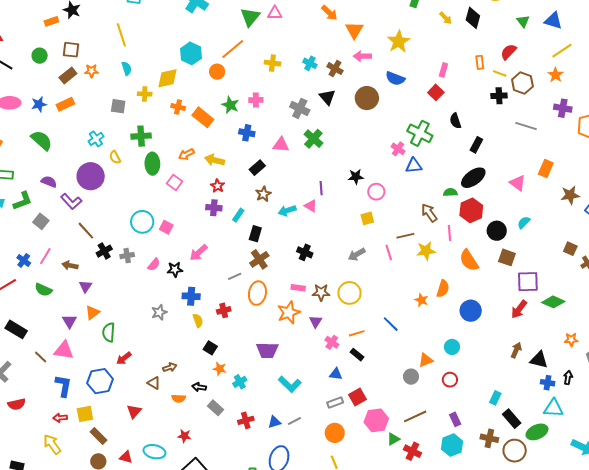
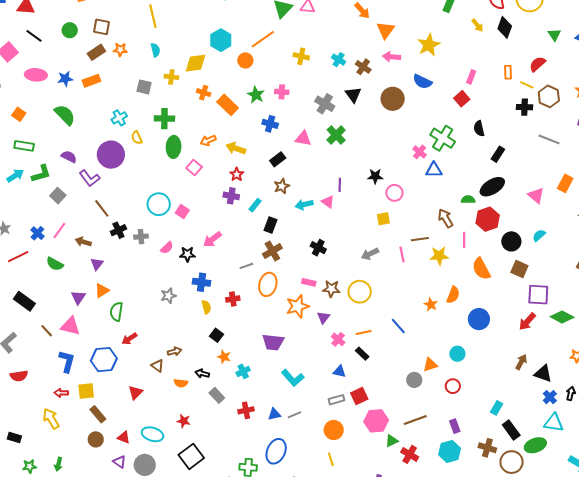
blue cross: (548, 383) -> (550, 397), turned 32

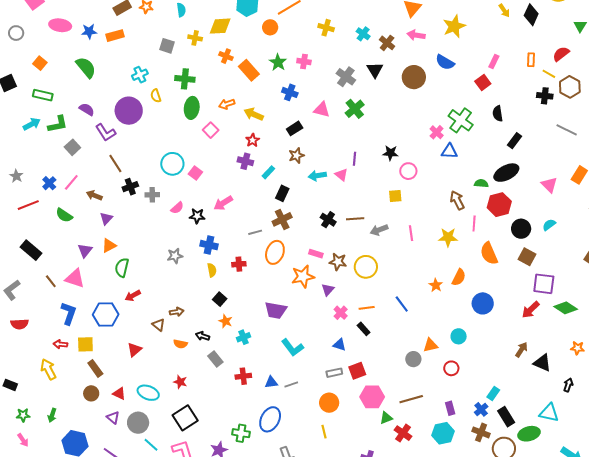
brown line: (420, 239) -> (355, 219), moved
blue cross: (550, 397) -> (481, 409), moved

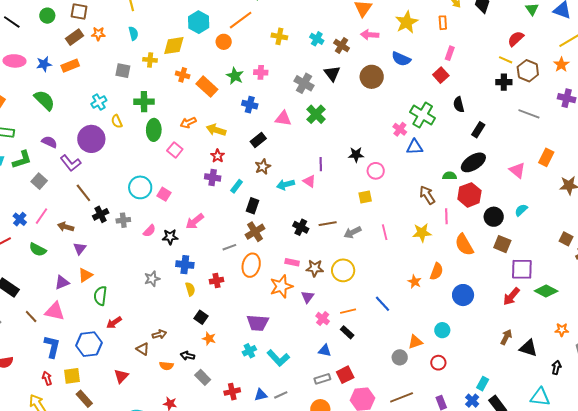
orange rectangle: (531, 60) -> (443, 23), moved
purple triangle: (85, 250) -> (62, 282), turned 35
cyan cross: (244, 337) -> (249, 351), moved
red arrow: (60, 344) -> (47, 378), turned 72

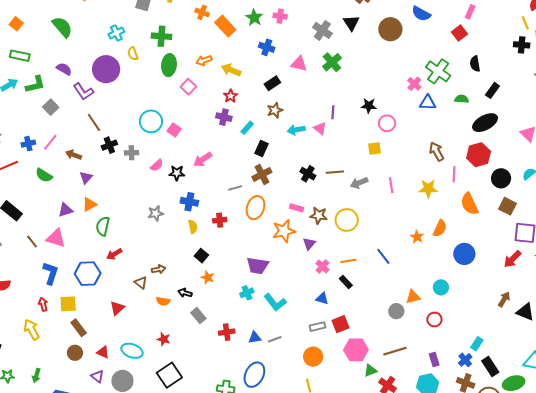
yellow line: (506, 60) -> (525, 23), turned 40
green semicircle: (450, 176) -> (462, 99), moved
blue cross: (20, 219) -> (28, 144), turned 32

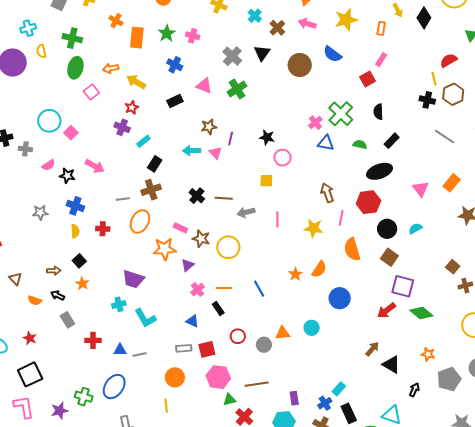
orange rectangle: (225, 26) -> (137, 38), turned 40
brown star: (275, 110) -> (209, 127), moved
pink arrow: (203, 160) -> (95, 166), turned -126
brown arrow: (159, 269) -> (54, 271), moved
red circle: (434, 319) -> (238, 336), moved

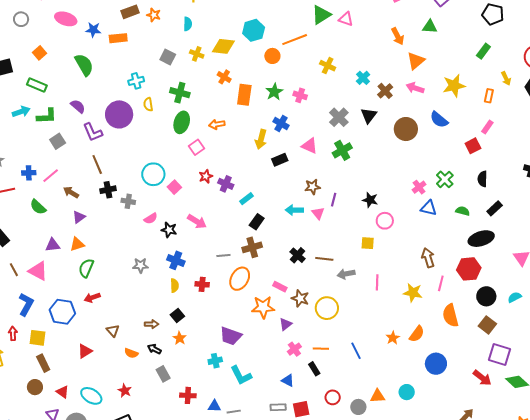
yellow arrow: (136, 82) -> (261, 139), moved, turned -108
red star: (132, 107) -> (206, 176), moved
green cross: (341, 114) -> (445, 179), size x0.7
red arrow: (386, 310) -> (482, 378), turned -108

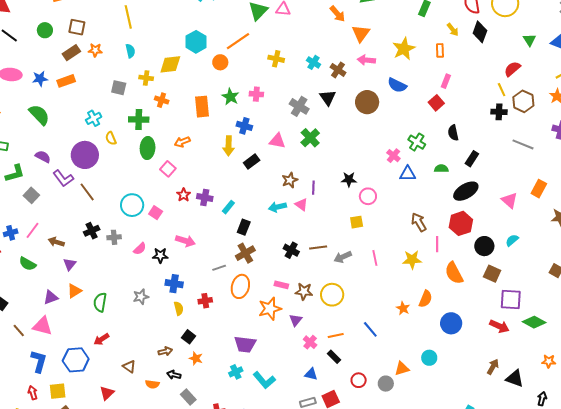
orange cross: (224, 77) -> (162, 100), moved
brown line: (97, 164) -> (87, 192), moved
green semicircle: (86, 268) -> (100, 302), moved

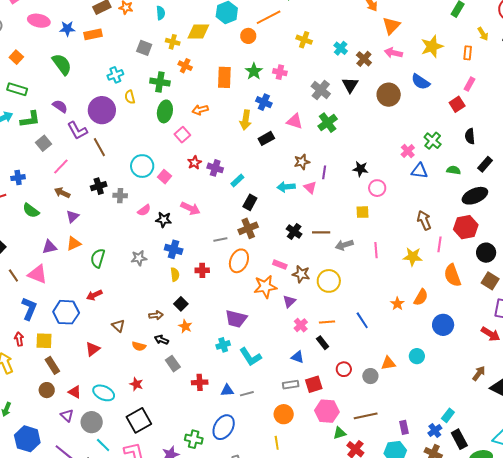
pink line: (32, 230) -> (61, 166), moved

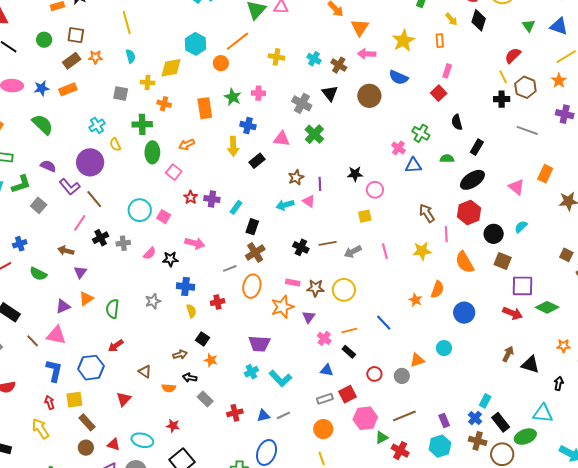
pink line: (61, 166) -> (80, 223), moved

